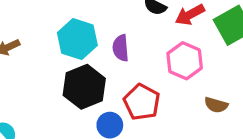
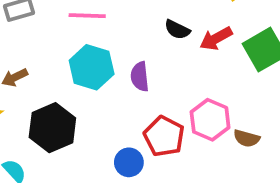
pink hexagon: (185, 61) -> (210, 120), moved
black hexagon: (84, 87) -> (52, 128), moved

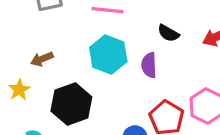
black semicircle: (177, 30) -> (168, 33), moved

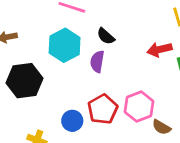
black semicircle: (168, 33) -> (106, 36), moved

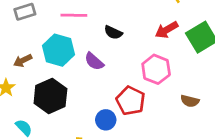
cyan hexagon: (65, 45) -> (59, 50), moved
purple semicircle: (97, 61) -> (94, 61), moved, turned -42
pink hexagon: (139, 107) -> (156, 69), moved

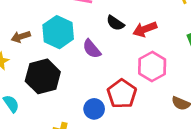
red arrow: (167, 30) -> (145, 29), moved

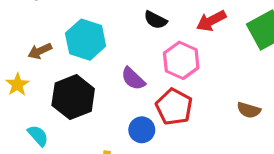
red arrow: (145, 29) -> (211, 21), moved
purple semicircle: (92, 49) -> (133, 79), moved
pink hexagon: (152, 66) -> (181, 60), moved

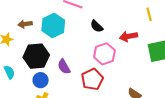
purple semicircle: (133, 79) -> (64, 67), moved
blue circle: (142, 130) -> (41, 80), moved

